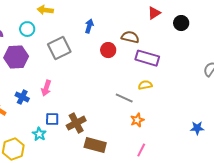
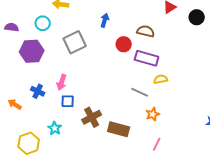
purple rectangle: (147, 58) -> (147, 58), moved
blue square: (52, 119) -> (68, 101), moved
brown rectangle: (95, 145) -> (119, 129), moved

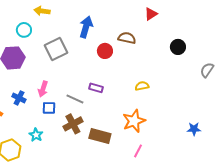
black circle: (197, 17) -> (178, 47), moved
blue arrow: (105, 20) -> (86, 27), size x1.5
purple rectangle: (147, 58) -> (96, 88), moved, size x0.6
gray line: (140, 92) -> (75, 99), moved
orange star: (153, 114) -> (134, 121), size x1.6

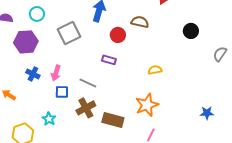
purple rectangle: (96, 88) -> (109, 60), moved
blue cross: (19, 98) -> (33, 74), moved

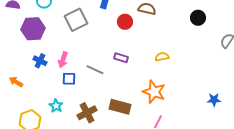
purple rectangle: (109, 60) -> (121, 58), moved
orange star: (147, 105) -> (154, 92), turned -30
brown cross: (86, 108) -> (87, 113), moved

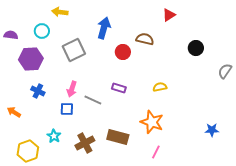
pink arrow: (63, 60) -> (72, 89), moved

